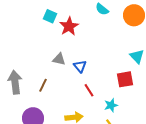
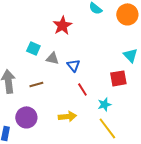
cyan square: (50, 16) -> (33, 48), moved
brown line: (43, 85) -> (36, 84), turned 48

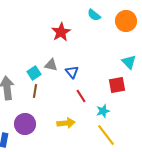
cyan square: (33, 48) -> (34, 73), moved, turned 32
brown line: (36, 84) -> (35, 91), turned -64

